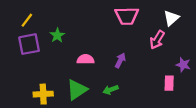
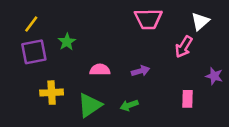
purple arrow: (120, 60) -> (141, 71), turned 48
pink rectangle: (169, 83) -> (188, 99), moved
yellow cross: (43, 94) -> (52, 93), moved

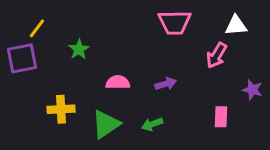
white triangle: (200, 21) -> (236, 25), turned 36
purple square: (34, 52) -> (22, 58), moved

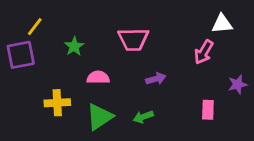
pink trapezoid: (175, 22) -> (133, 39), moved
pink semicircle: (118, 82) -> (98, 77), moved
purple star: (252, 90) -> (238, 84), turned -30

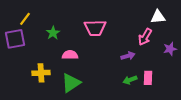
purple arrow: (156, 79) -> (128, 56), moved
purple star: (238, 84) -> (170, 49), moved
green arrow: (143, 117) -> (130, 80), moved

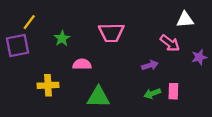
pink arrow: (145, 37) -> (170, 43), turned -84
green triangle: (71, 83) -> (98, 97), moved, turned 35

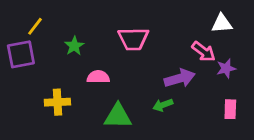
purple star: (199, 57) -> (226, 68), moved
purple arrow: (150, 65) -> (180, 78), size x1.5
pink rectangle: (173, 91) -> (230, 109), moved
green arrow: (152, 94) -> (163, 105), moved

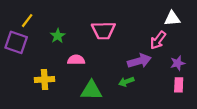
pink arrow: (204, 52) -> (158, 40), turned 90
purple square: (21, 54) -> (16, 42), turned 30
purple star: (226, 68) -> (178, 63), moved

